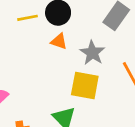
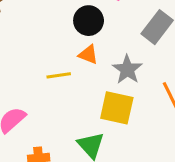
yellow line: (27, 18) -> (59, 75), moved

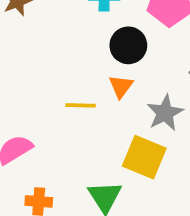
orange triangle: (88, 55) -> (121, 86), turned 35

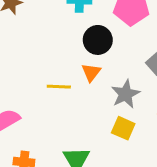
yellow square: (144, 157) -> (123, 128), moved, size x0.7

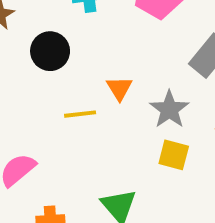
black circle: (98, 40) -> (50, 51), moved

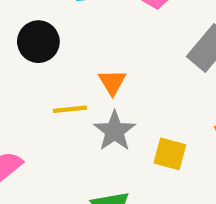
gray star: (169, 109) -> (115, 131), moved

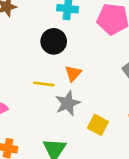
black circle: (38, 42) -> (54, 41), moved

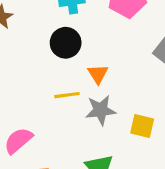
gray star: (68, 103) -> (101, 110), turned 30

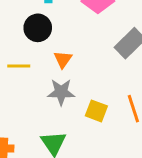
yellow line: (67, 95) -> (19, 66), moved

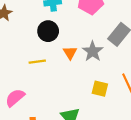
gray star: (61, 92) -> (93, 51), moved, turned -30

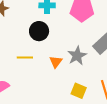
orange triangle: (70, 53) -> (56, 62), moved

